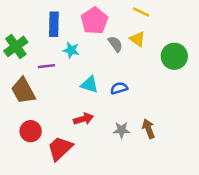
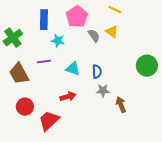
green circle: (174, 56) -> (147, 66), moved
purple line: (47, 66) -> (44, 62), moved
blue semicircle: (119, 88) -> (97, 72), turned 104
gray star: (121, 130) -> (103, 91), moved

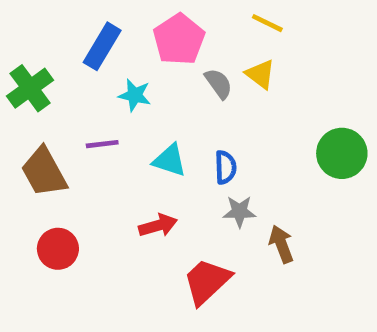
blue rectangle: (44, 20) -> (102, 46), turned 30
red trapezoid: (49, 121) -> (207, 281), moved

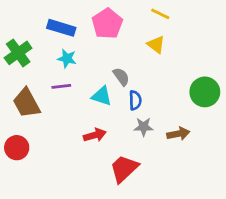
blue rectangle: (102, 46) -> (61, 28), turned 76
gray semicircle: (218, 84) -> (121, 77), moved
cyan star: (135, 95) -> (67, 58), moved
brown arrow: (281, 244) -> (178, 134), moved, turned 100
red circle: (58, 249) -> (17, 148), moved

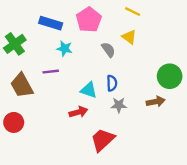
cyan star: (67, 58) -> (65, 49), moved
gray semicircle: (121, 77) -> (108, 50), moved
cyan triangle: (102, 96) -> (89, 90), moved
brown arrow: (178, 134) -> (156, 102), moved

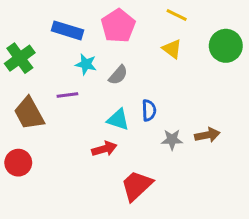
gray semicircle: (108, 50) -> (118, 75), moved, turned 77
green circle: (170, 76) -> (226, 46), moved
gray star: (119, 105) -> (172, 140), moved

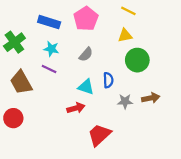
green circle: (226, 46) -> (137, 60), moved
yellow triangle: (172, 49) -> (125, 35), turned -48
cyan star: (86, 64) -> (51, 49), moved
purple line: (67, 95) -> (49, 69), turned 32

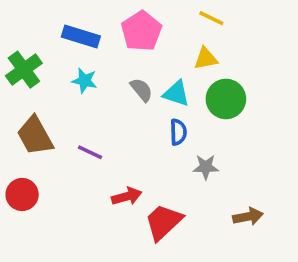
gray semicircle: (86, 54) -> (141, 90), turned -80
purple line: (49, 69) -> (90, 152), moved
cyan triangle: (86, 87) -> (176, 93), moved
brown arrow: (151, 98) -> (248, 217), moved
red arrow: (76, 108) -> (127, 196), moved

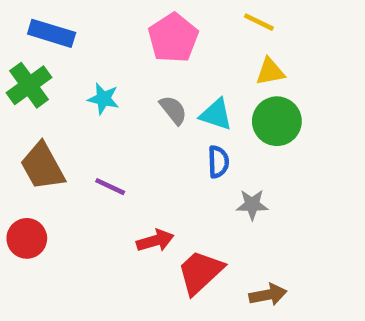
blue rectangle: (81, 37) -> (52, 33), moved
yellow triangle: (206, 59) -> (270, 72), moved
brown arrow: (248, 217) -> (268, 295), moved

